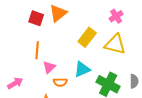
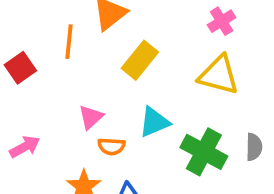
red square: (36, 18) -> (20, 68), moved, turned 35
yellow rectangle: (87, 37) -> (140, 60), moved
orange line: (37, 50) -> (69, 42), moved

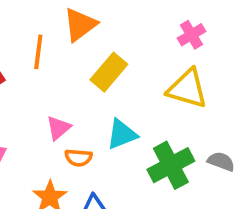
gray semicircle: (254, 147) -> (221, 161), turned -72
green cross: (204, 152) -> (171, 165), turned 33

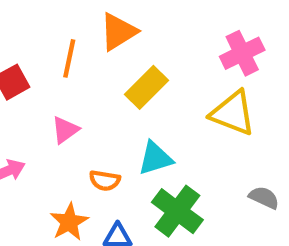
pink cross: (191, 35) -> (242, 53), size x1.4
pink triangle: (58, 128) -> (65, 130), moved
green cross: (171, 165) -> (177, 211), moved, turned -30

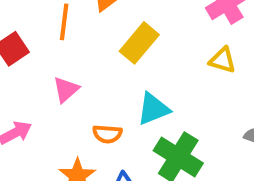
yellow triangle: (233, 113) -> (223, 60), size x0.6

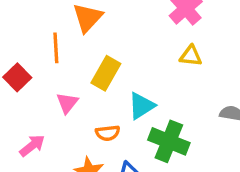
yellow rectangle: (139, 43) -> (106, 73), moved

